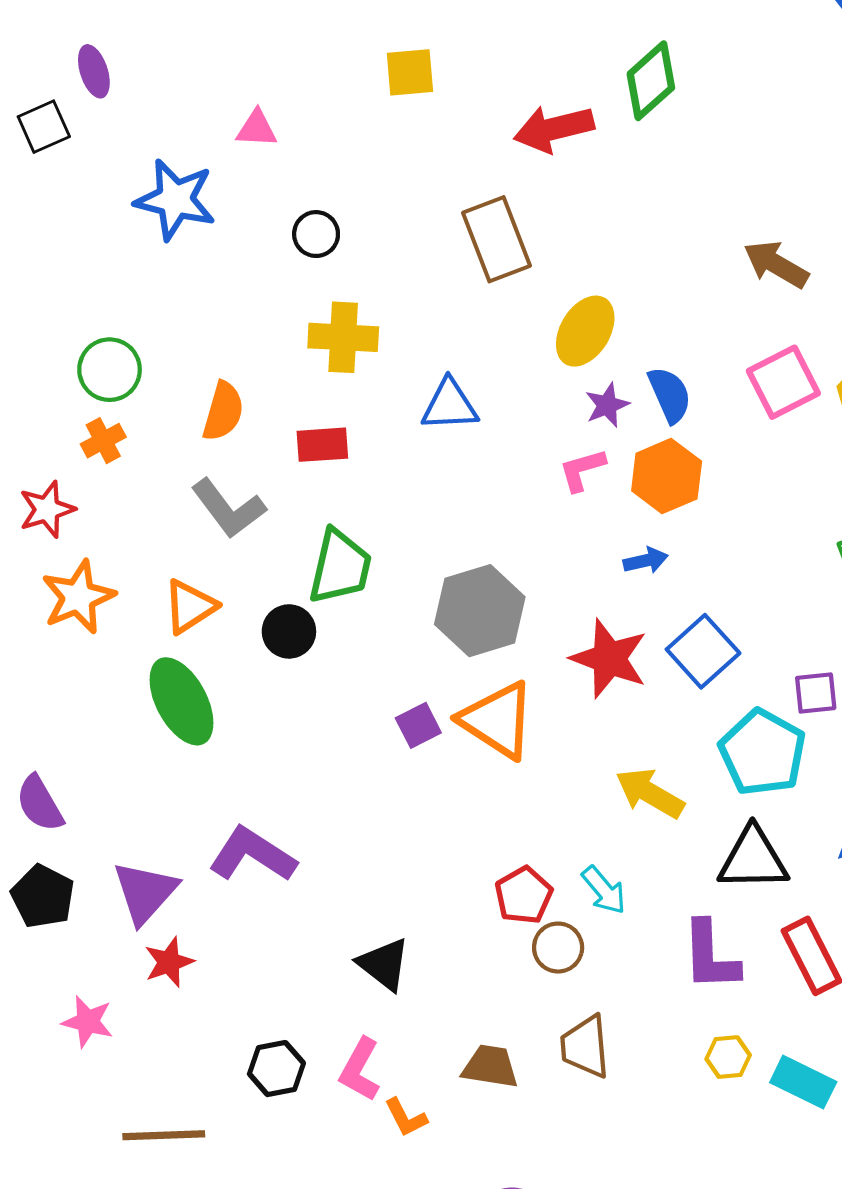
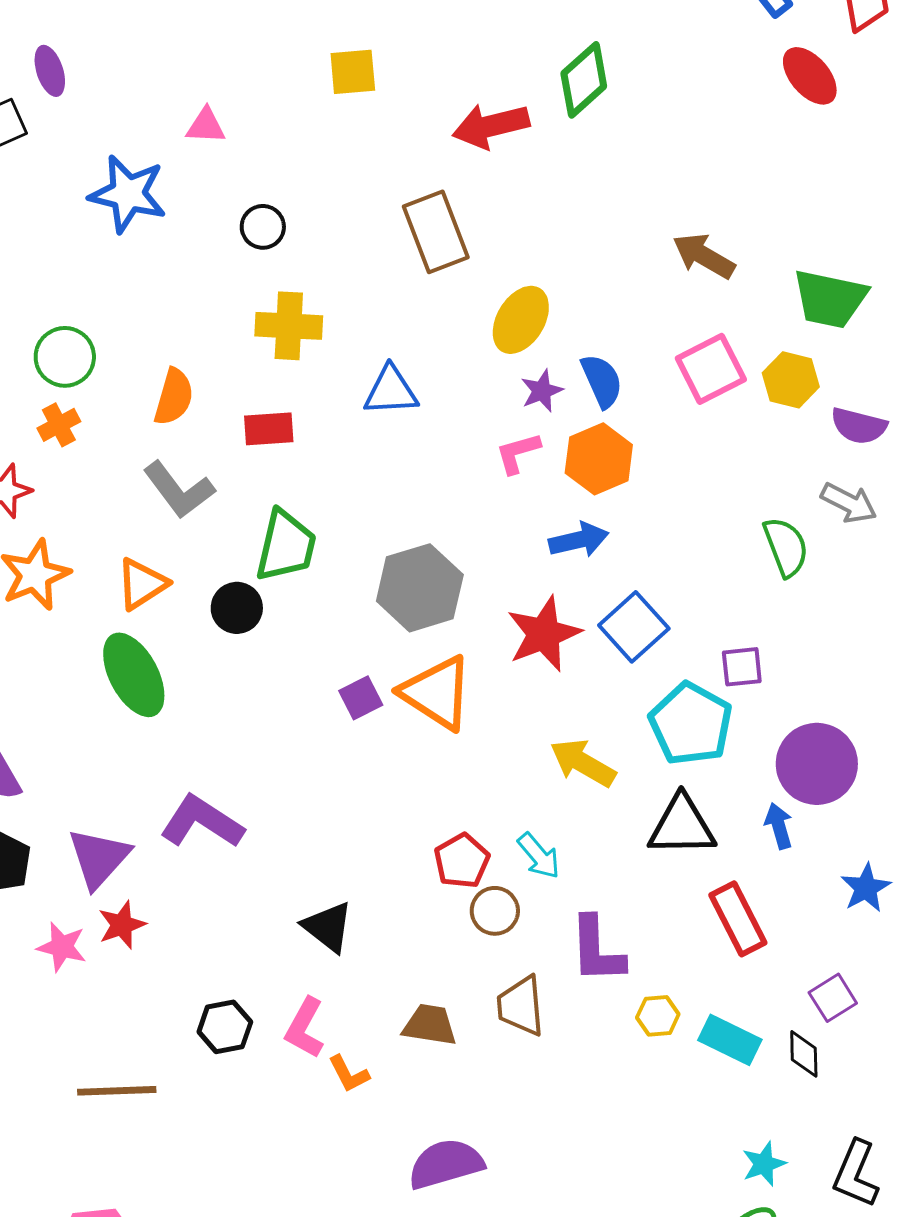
blue arrow: (646, 561) -> (579, 540), size x1.4
red star: (609, 659) -> (544, 634), turned 30
purple L-shape: (710, 956) -> (597, 950), moved
pink star: (88, 1022) -> (62, 947), moved

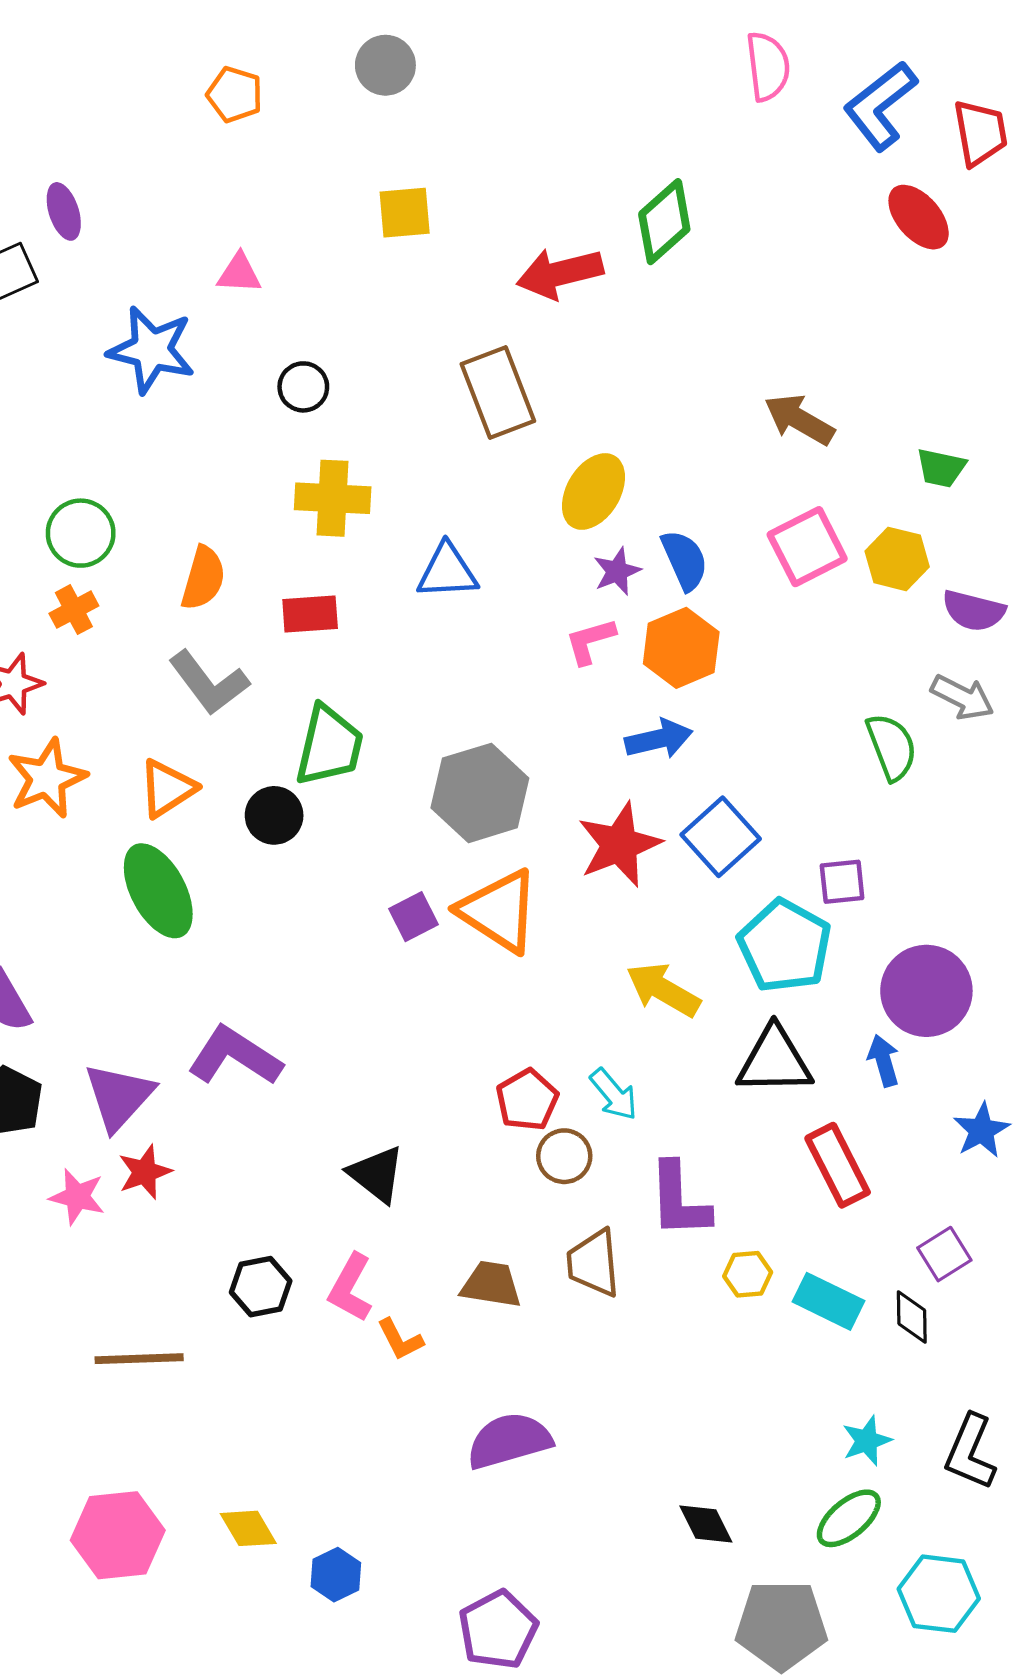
green trapezoid: (830, 299) -> (941, 468), size x0.6

